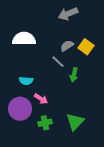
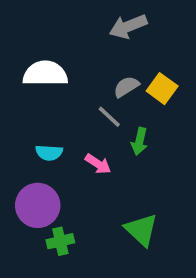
pink arrow: (41, 99) -> (98, 164), moved
green triangle: (75, 122) -> (141, 230), turned -30
green cross: (45, 123) -> (60, 241), moved

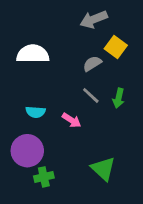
yellow square: (162, 89) -> (116, 47), moved
gray line: (109, 117) -> (91, 95), moved
green arrow: (139, 141) -> (119, 98), moved

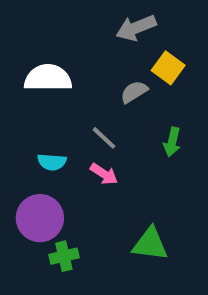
gray line: (91, 95) -> (104, 138), moved
green triangle: (103, 169) -> (150, 244), turned -36

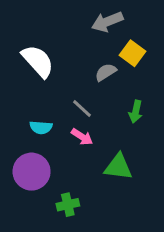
white semicircle: (48, 78) -> (38, 61), turned 48
green triangle: (150, 244) -> (118, 167), moved
green cross: (64, 256) -> (68, 205), moved

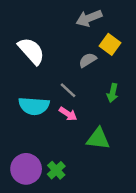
cyan semicircle: (41, 127) -> (34, 106), size x1.6
purple circle: (32, 172) -> (26, 169), moved
green cross: (68, 205) -> (56, 170), turned -30

